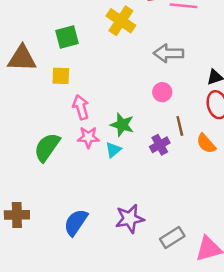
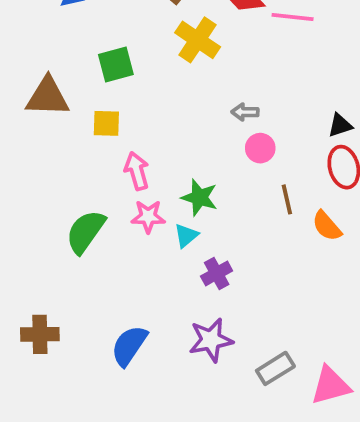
gray arrow: (169, 53) -> (245, 112), moved, size x0.6
purple cross: (160, 145) -> (217, 273), moved

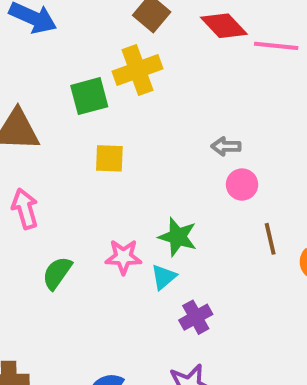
yellow cross: (198, 40) -> (137, 70), moved, turned 36
yellow square: (106, 123) -> (109, 158), moved
pink arrow: (137, 171) -> (25, 209), moved
green semicircle: (85, 232) -> (57, 273), size x0.7

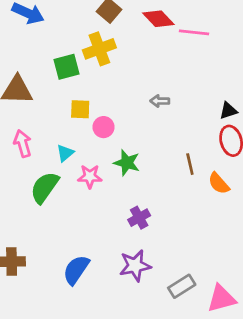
pink circle: (242, 185) -> (104, 127), moved
green semicircle: (57, 273) -> (45, 187), size x1.4
cyan triangle: (164, 277) -> (65, 153), moved

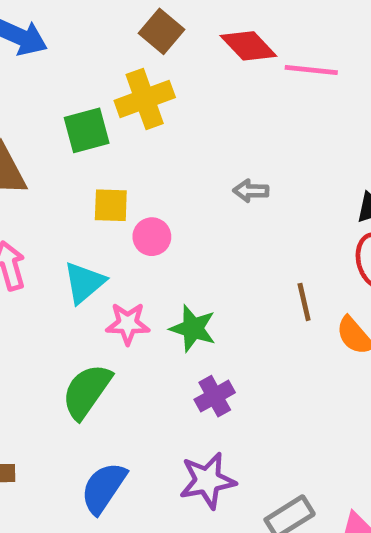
cyan triangle: (65, 153) -> (84, 283), size x1.4
green star: (127, 163) -> (193, 328), moved
green semicircle: (45, 187) -> (87, 391), moved

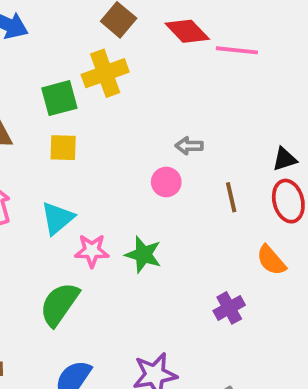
yellow square: (111, 205) -> (63, 148), moved
pink circle: (152, 237) -> (166, 182), moved
brown line: (304, 302) -> (231, 197), moved
purple cross: (215, 396) -> (229, 308), moved

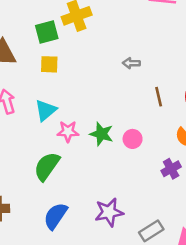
pink circle: (166, 182) -> (133, 139), moved
purple cross: (229, 308) -> (171, 169), moved

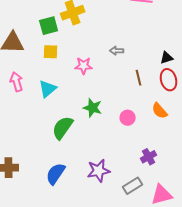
pink star: (68, 131) -> (84, 66), moved
pink circle: (133, 139) -> (128, 118), moved
green semicircle: (47, 166) -> (63, 128), moved
purple cross: (171, 169) -> (149, 157), moved

